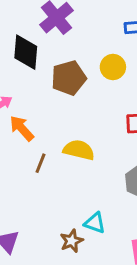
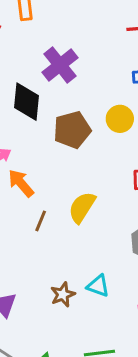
yellow semicircle: (79, 150) -> (82, 207), turned -72
brown star: (72, 241) -> (63, 295), moved

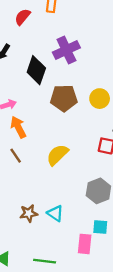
brown line: (41, 221) -> (16, 156), moved, turned -70

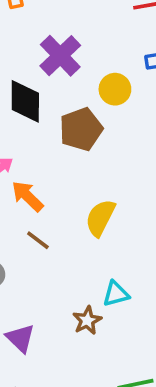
yellow circle: (100, 99) -> (115, 89), moved
cyan triangle: (55, 213) -> (116, 294), moved, turned -30

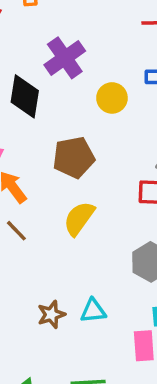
brown pentagon: (81, 129) -> (74, 157), moved
cyan triangle: (116, 294) -> (93, 311), moved

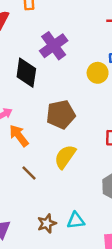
yellow circle: (112, 98) -> (98, 73), moved
brown line: (16, 231) -> (29, 173), moved

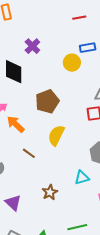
purple cross: (54, 46) -> (32, 46), size x0.7
cyan triangle: (76, 221) -> (82, 178), moved

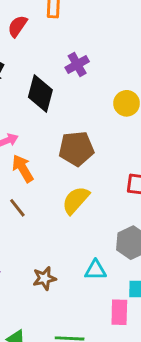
brown line: (29, 153) -> (17, 208), moved

